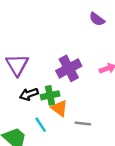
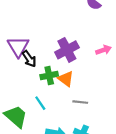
black arrow: (29, 94) -> (29, 59), moved, turned -105
orange triangle: (59, 108) -> (66, 79), moved

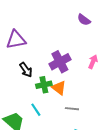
purple triangle: (18, 47) -> (16, 40), moved, turned 50
pink arrow: (104, 50) -> (93, 62), turned -48

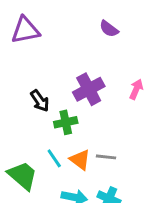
purple semicircle: (84, 20) -> (109, 29), moved
purple triangle: (16, 40) -> (25, 30), moved
orange triangle: (59, 88) -> (80, 160), moved

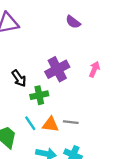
orange triangle: (80, 160) -> (51, 124), turned -30

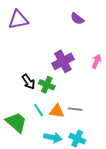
black arrow: (19, 78) -> (28, 82), moved
green cross: (39, 95) -> (47, 85), turned 35

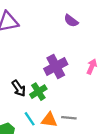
green cross: (47, 85) -> (38, 92), turned 35

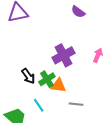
orange triangle: (49, 120) -> (58, 85), moved

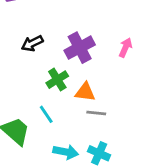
black arrow: (28, 76) -> (32, 43), moved, turned 98
orange triangle: (58, 85) -> (85, 92), moved

